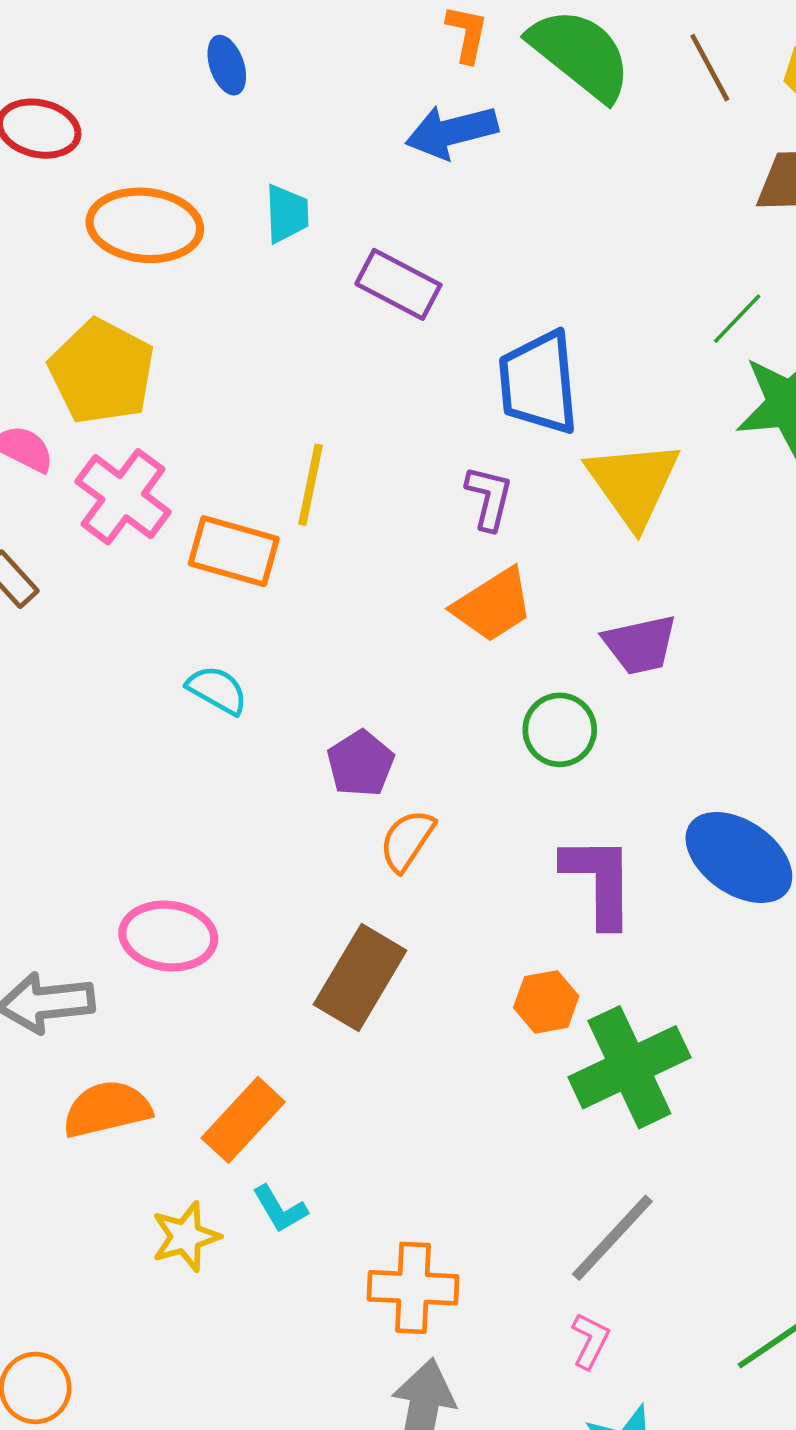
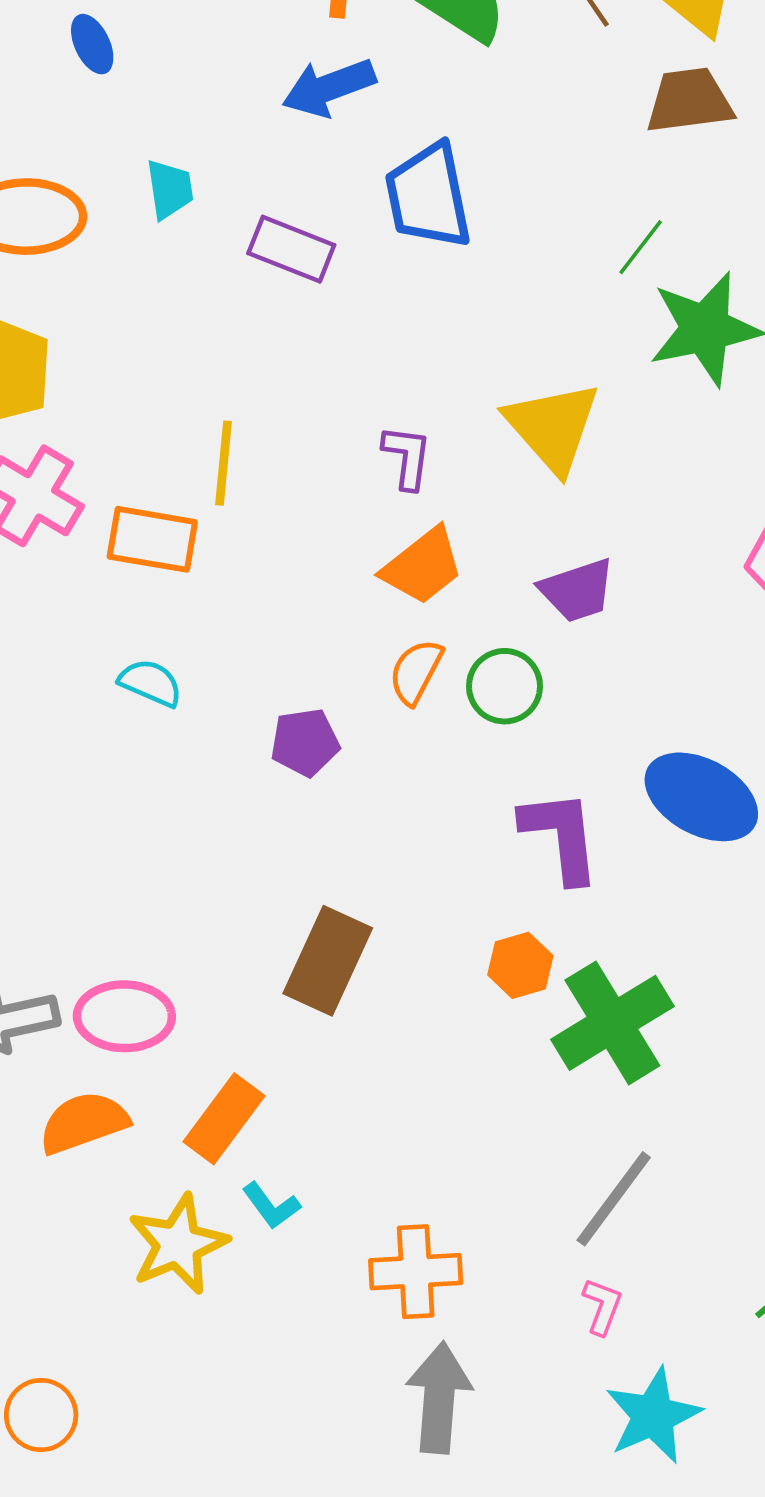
blue trapezoid: (539, 383) -> (428, 196), moved
purple pentagon: (361, 764) -> (305, 742), turned 30
orange semicircle: (407, 840) -> (416, 672), moved
pink ellipse: (168, 936) -> (124, 1016), moved
yellow star: (186, 1237) -> (178, 1244), size x1.4

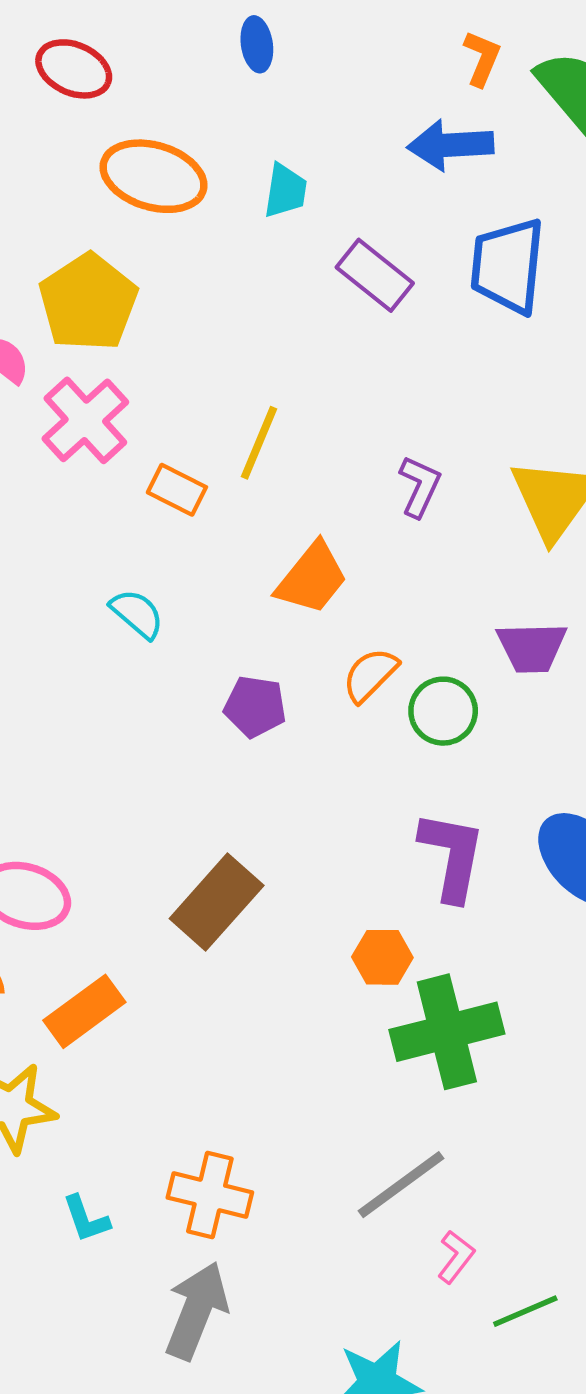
orange rectangle: (152, 539) -> (177, 490), size x0.7
orange trapezoid: (423, 566) -> (312, 578), moved, turned -30
cyan L-shape: (271, 1206) -> (86, 1219), moved
pink L-shape: (602, 1306) -> (456, 1257), moved

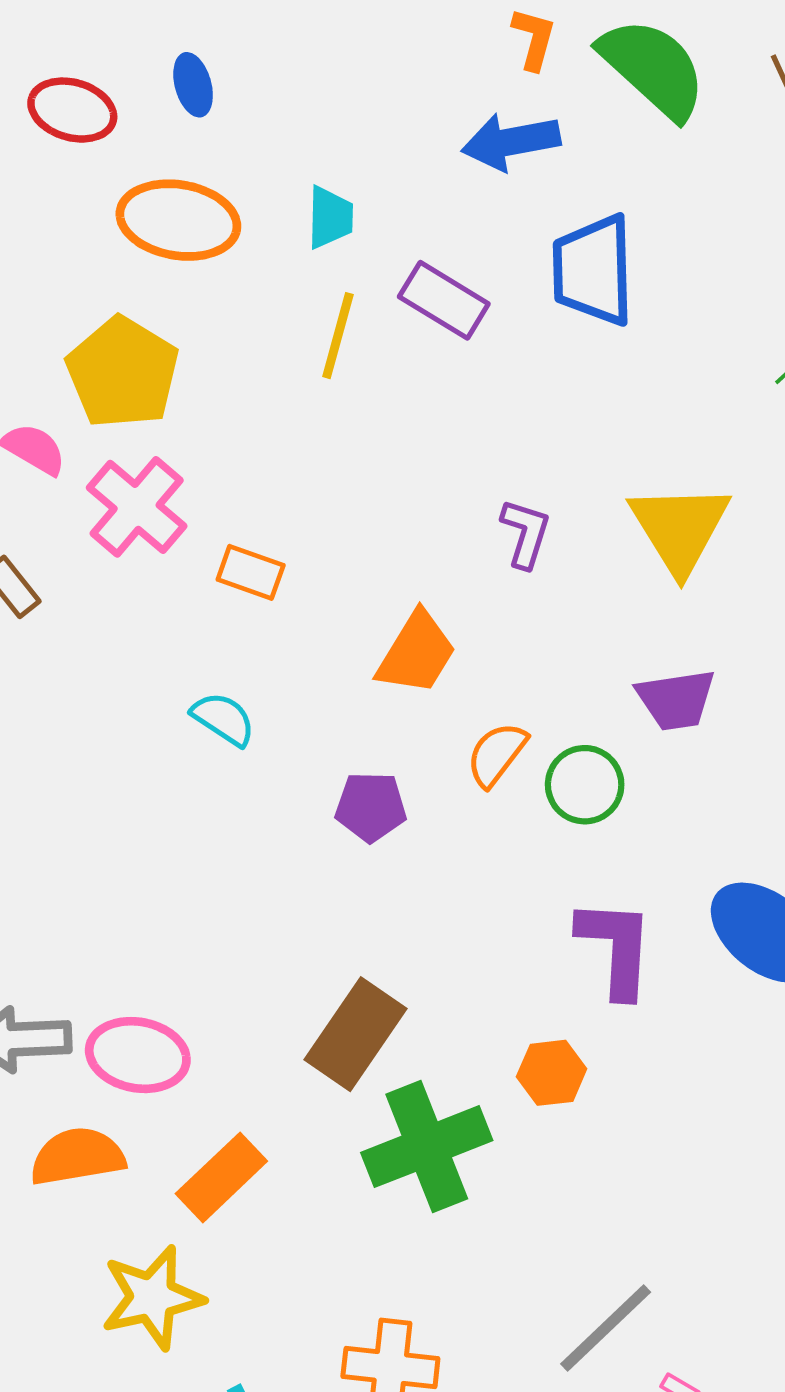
blue ellipse: (257, 44) -> (193, 85), moved
yellow line: (259, 443) -> (338, 336), moved
green cross: (447, 1032) -> (427, 1147), moved

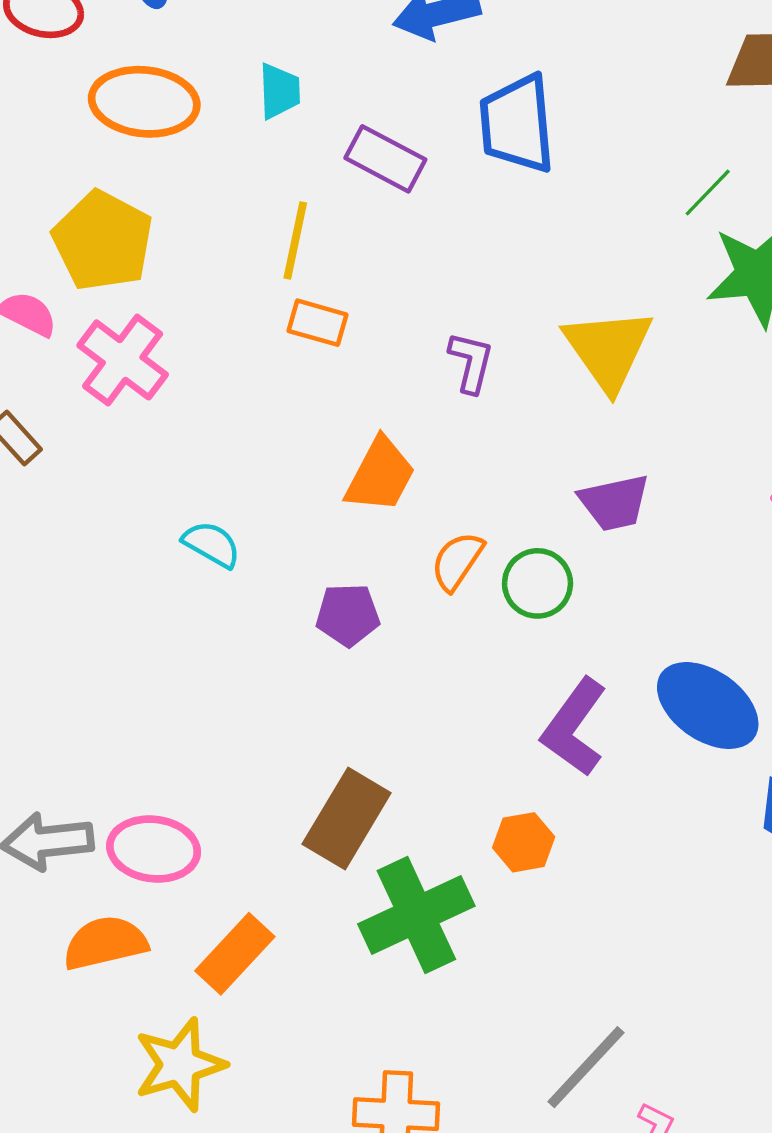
yellow line: (338, 336) -> (295, 240), moved
orange rectangle: (251, 572) -> (318, 323), moved
purple L-shape: (616, 948) -> (574, 727), turned -144

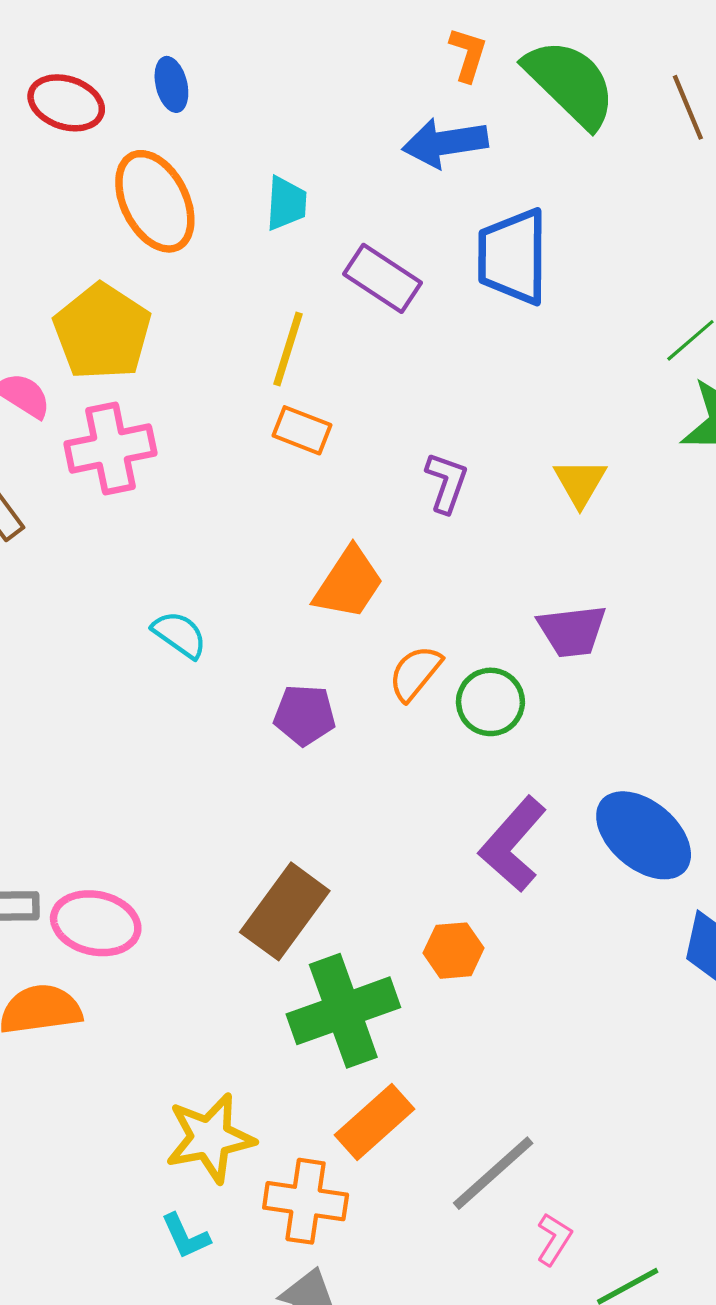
orange ellipse: (144, 102) -> (155, 201), turned 52
yellow triangle: (608, 349) -> (580, 482), size x0.6
pink cross: (123, 360) -> (110, 448), turned 36
orange rectangle: (235, 954) -> (374, 1122), moved
yellow star: (180, 1065) -> (210, 1138), moved

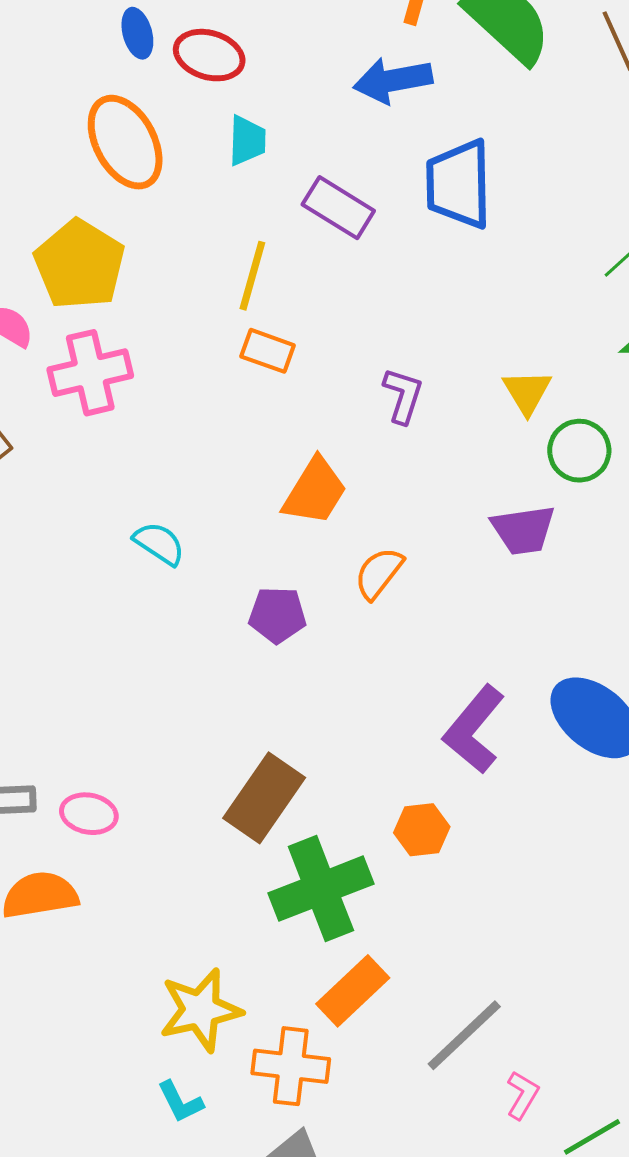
red ellipse: (66, 103) -> (209, 55), moved
green circle: (490, 702) -> (579, 451), moved
pink ellipse: (96, 923) -> (89, 814), size x0.7

